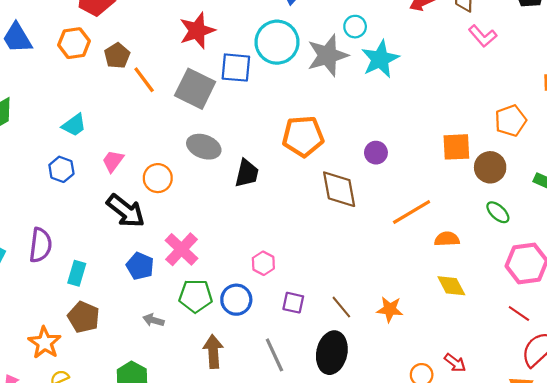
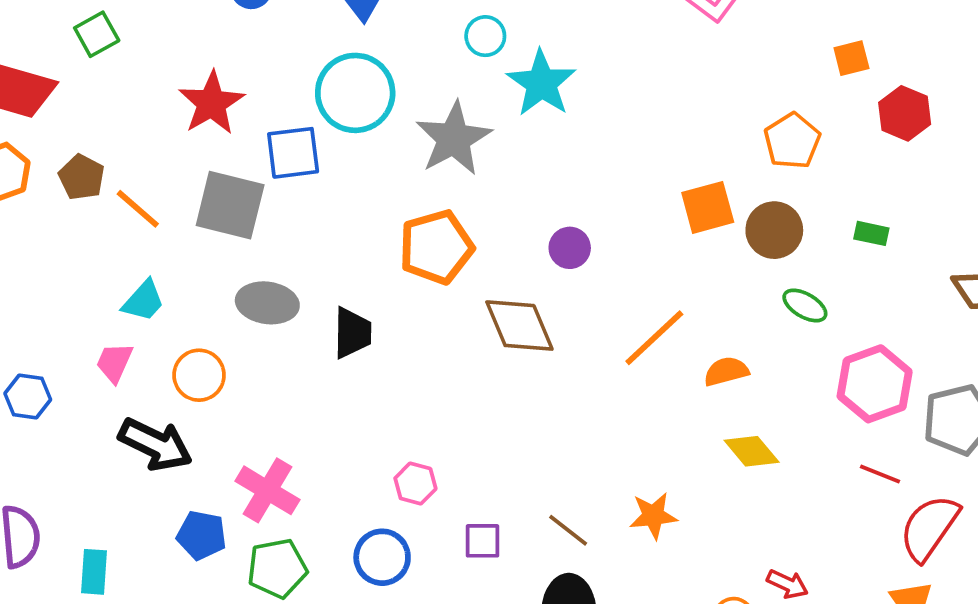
gray star: (328, 55) -> (454, 139), moved
cyan trapezoid: (74, 125) -> (143, 301), moved
green pentagon: (196, 296) -> (277, 568), moved

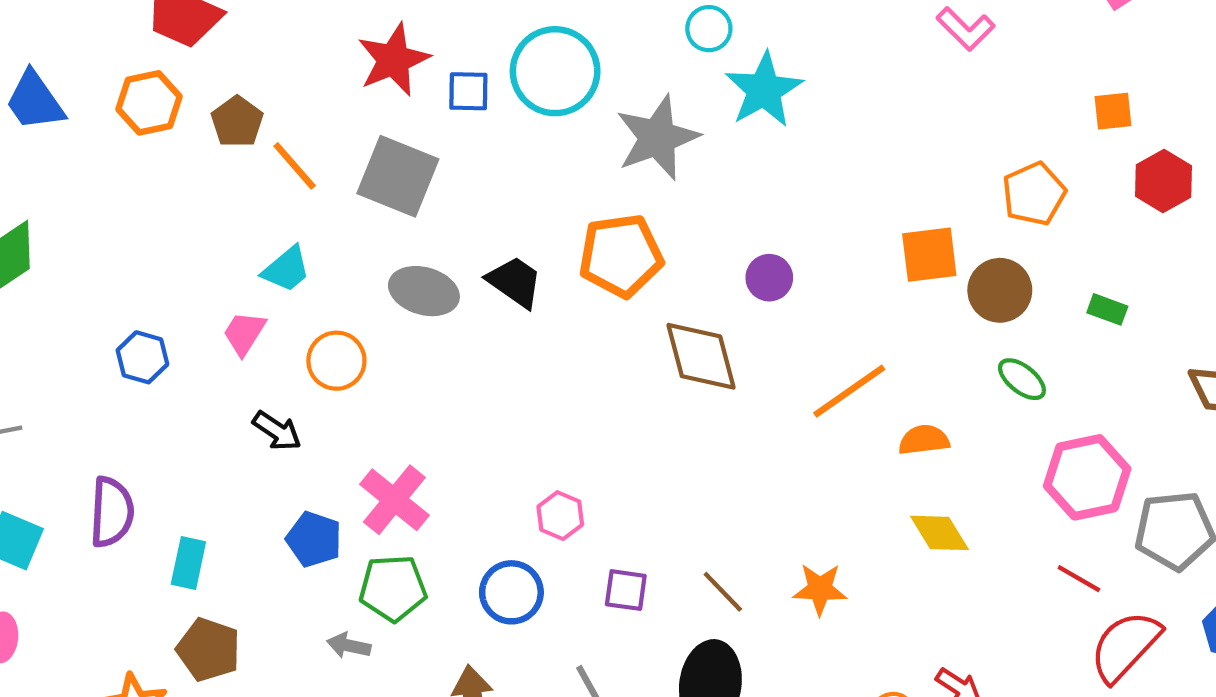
blue square: (293, 153) -> (468, 91), moved, size x0.7
black trapezoid: (352, 333) -> (515, 282), moved, turned -64
black arrow: (155, 444) -> (277, 431), size x0.6

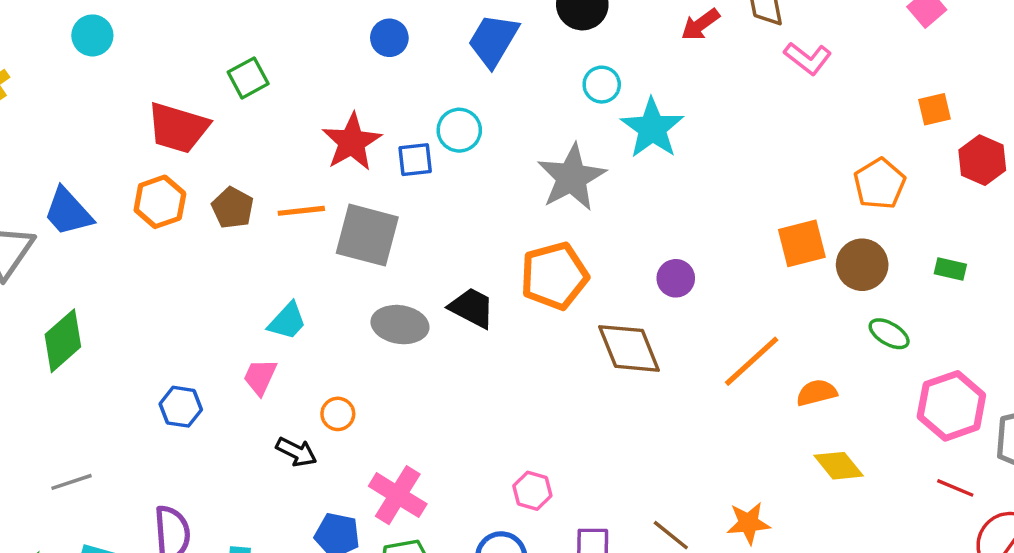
cyan circle: (555, 71) -> (459, 130), moved, size x0.6
orange line: (295, 166) -> (301, 211), moved, turned -48
orange circle: (336, 361) -> (338, 414), moved, size x0.7

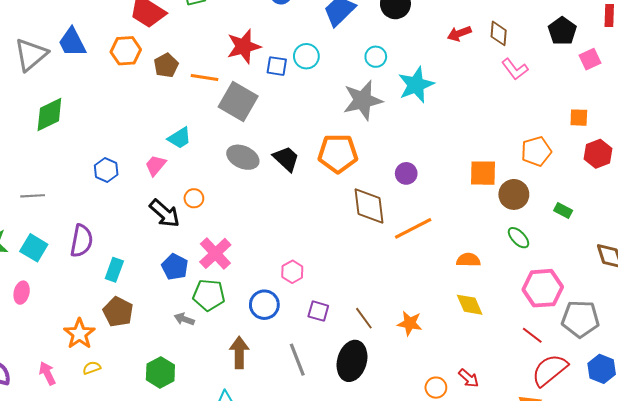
cyan circle: (602, 85) -> (376, 57), moved
orange line: (752, 361) -> (413, 228), moved
black arrow: (296, 452) -> (165, 213), size x1.4

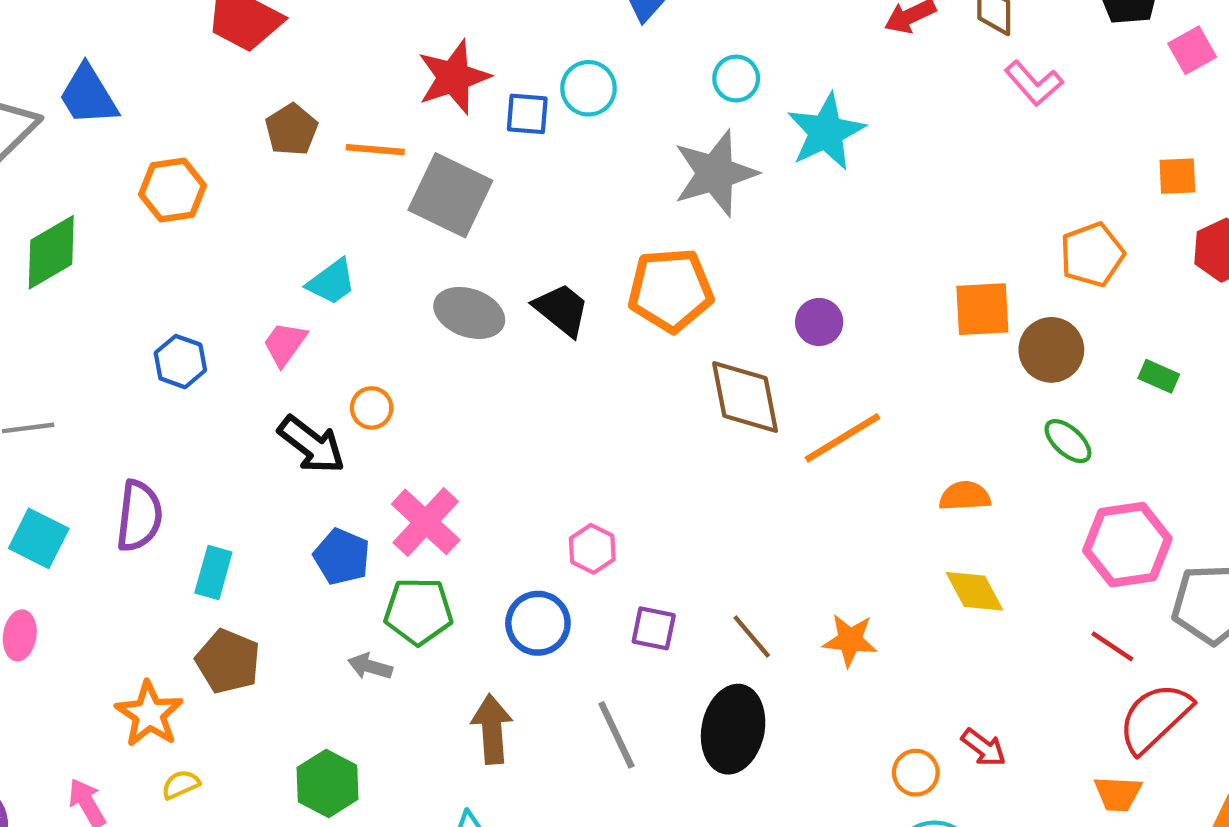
orange hexagon: (126, 51) -> (173, 190), moved

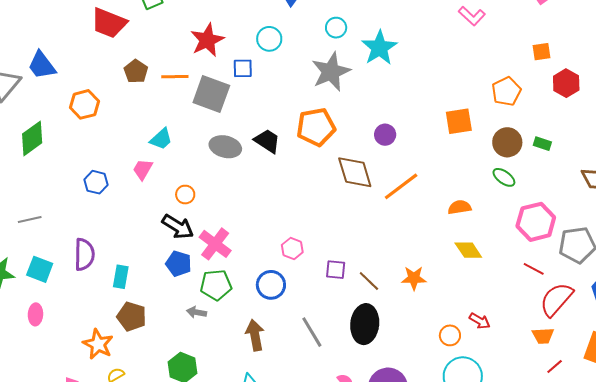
blue square: (527, 114) -> (243, 68), moved
brown circle: (1051, 350) -> (507, 142), moved
black arrow: (312, 445) -> (178, 227), moved
purple square: (654, 628) -> (336, 270), moved

